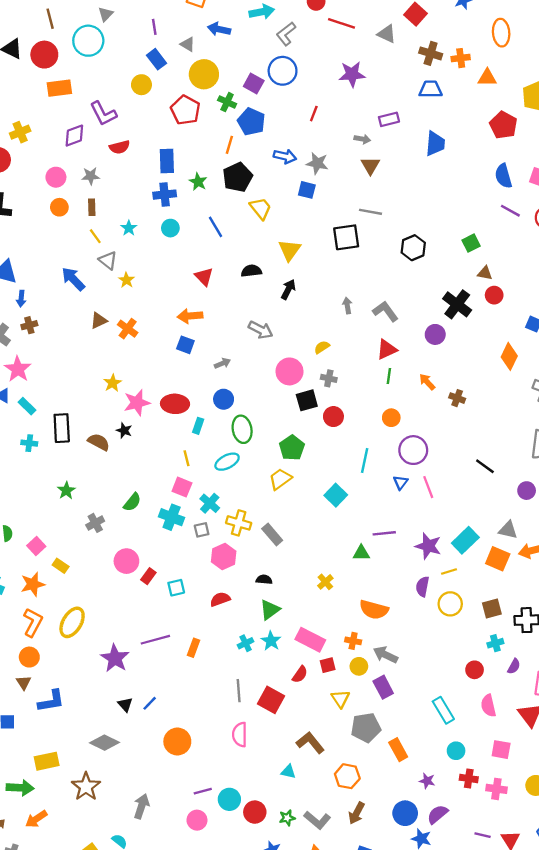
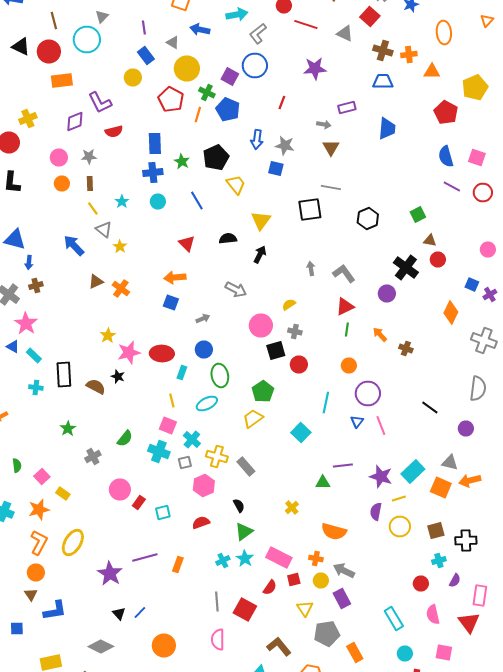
orange line: (229, 145) -> (198, 114), moved
blue arrow: (285, 156) -> (257, 140), turned 84
black semicircle: (264, 580) -> (239, 506), turned 56

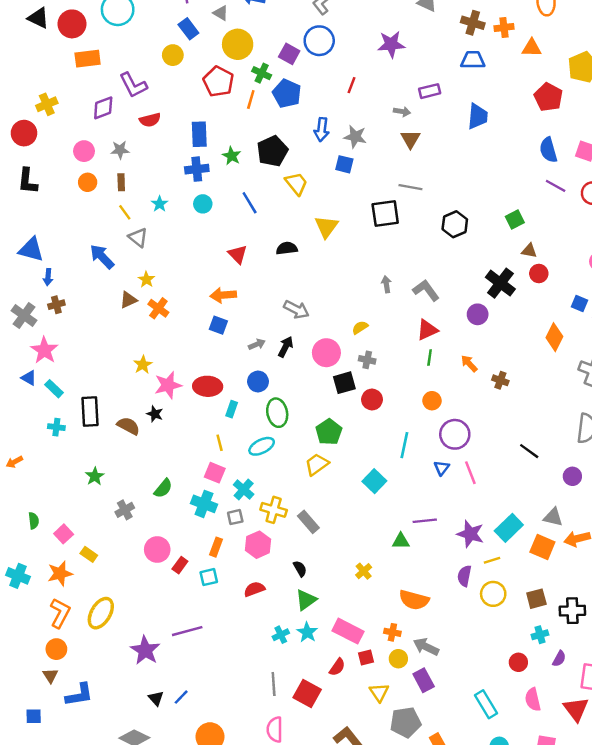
yellow star: (120, 246) -> (146, 280), moved
black arrow: (260, 254) -> (286, 347), moved
orange rectangle: (178, 564) -> (216, 547), moved

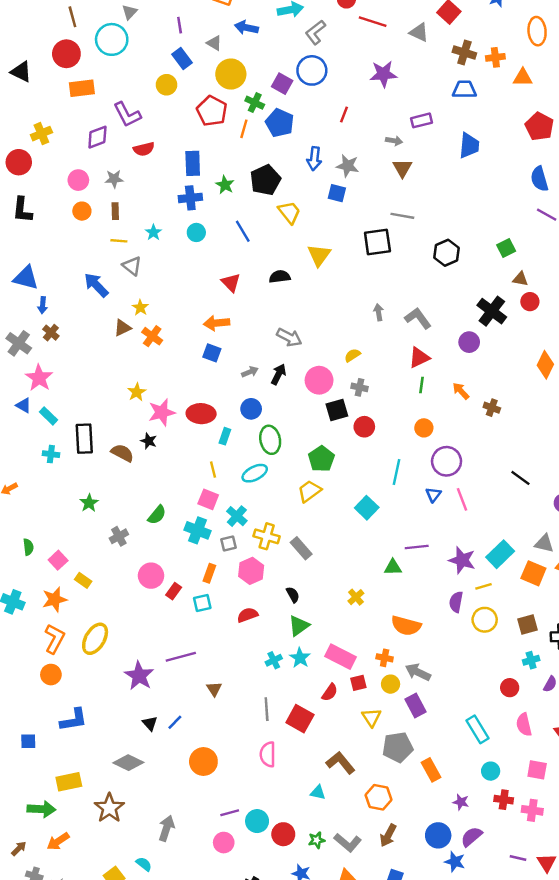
black triangle: (38, 18) -> (21, 72), moved
yellow line: (125, 212) -> (119, 241), turned -49
brown cross: (56, 305) -> (51, 333), turned -35
brown triangle: (50, 676) -> (214, 689), moved

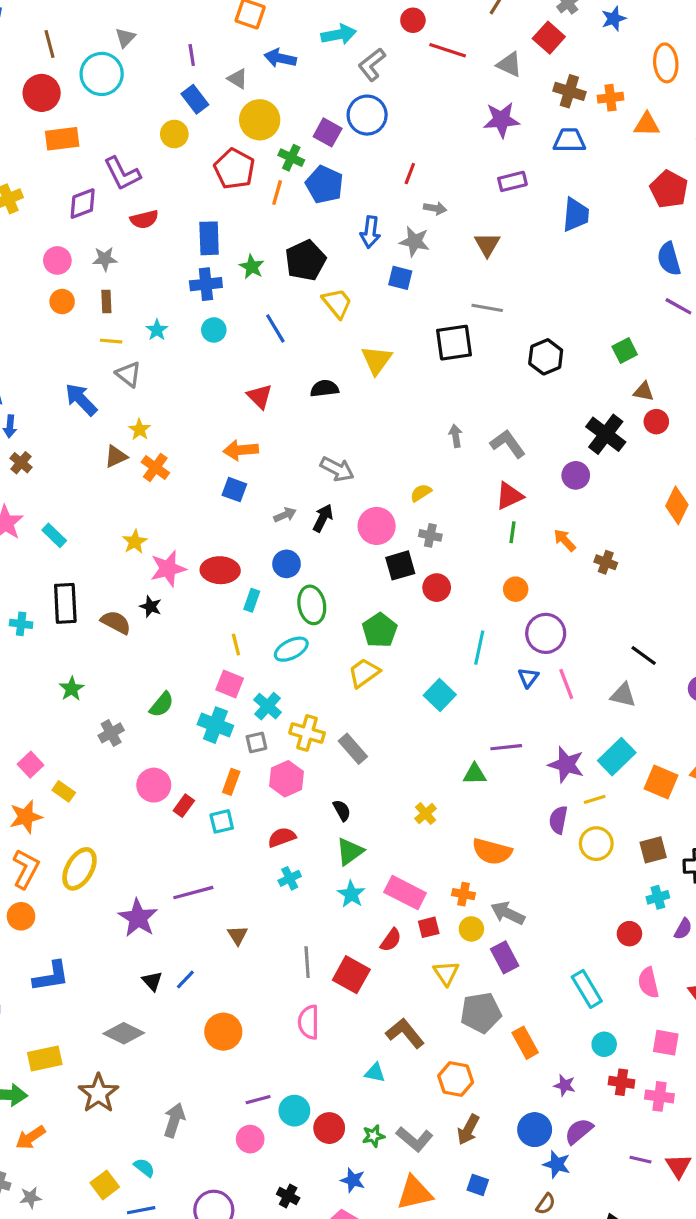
purple star: (383, 74) -> (501, 120), moved
gray arrow: (394, 141) -> (435, 208), moved
cyan rectangle: (49, 416) -> (54, 535), moved
gray triangle: (544, 543) -> (623, 695), moved
cyan cross: (274, 660) -> (290, 878), moved

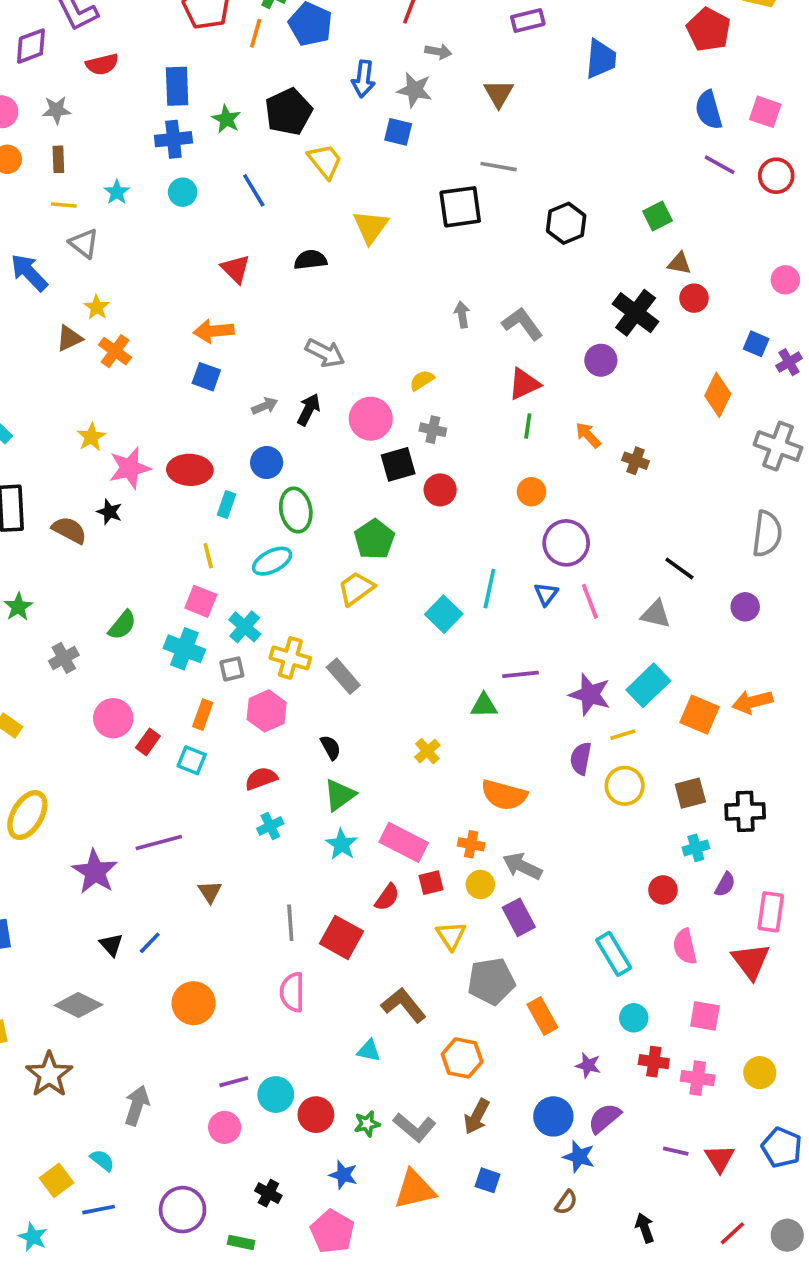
cyan line: (479, 648) -> (489, 589), moved
cyan square: (222, 821) -> (192, 760), turned 35

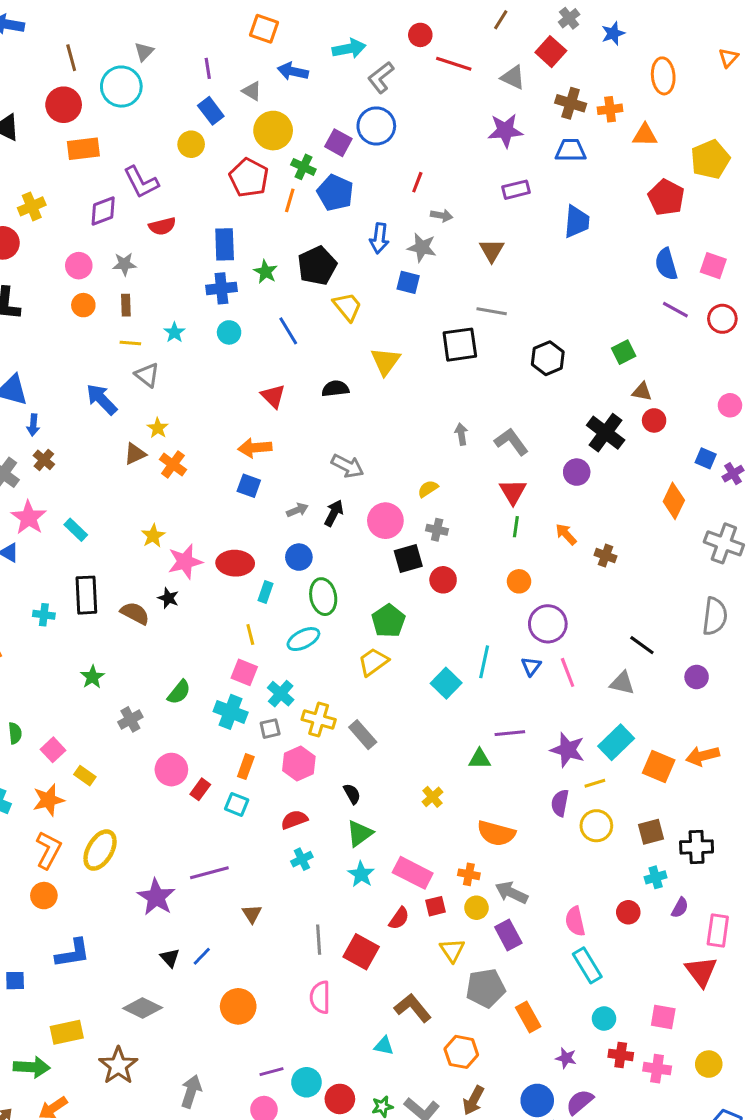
red triangle: (524, 384) -> (513, 492), turned -36
pink semicircle: (685, 947) -> (575, 921), moved

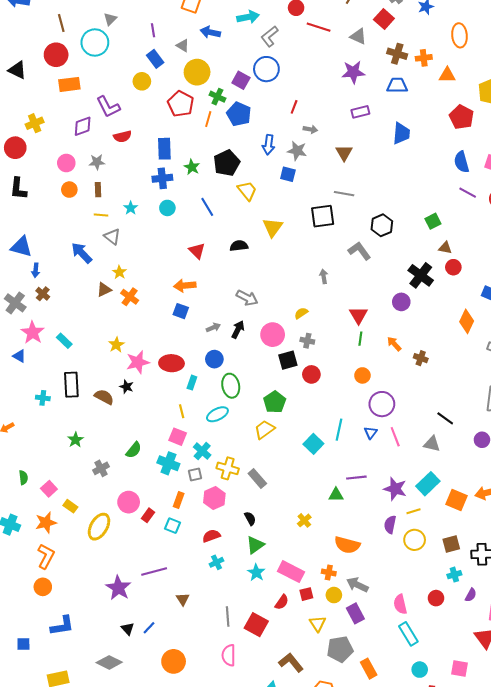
gray L-shape: (511, 442) -> (359, 251), moved
yellow ellipse: (100, 850) -> (99, 527), moved

